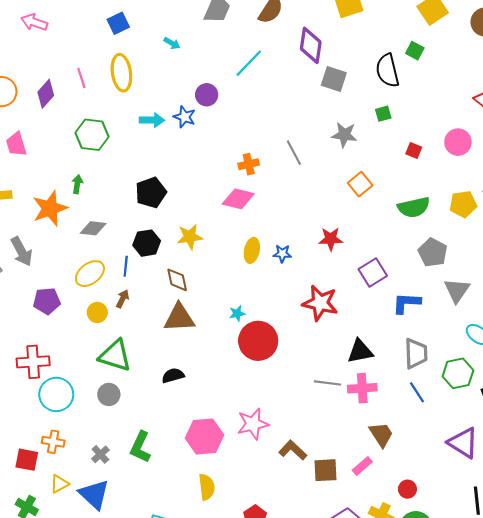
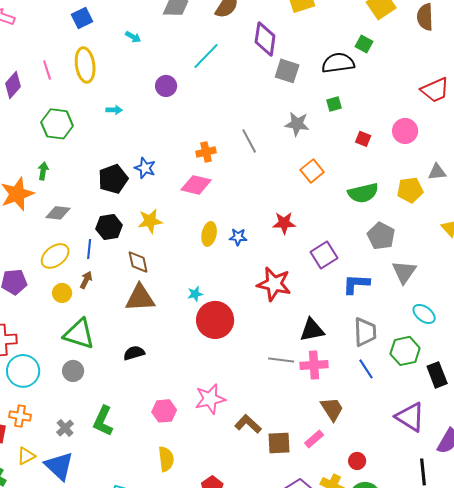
black semicircle: (387, 71) -> (338, 63), turned 96
blue star: (185, 117) -> (145, 168), moved
cyan arrow: (152, 120) -> (114, 110), size x0.7
pink hexagon: (205, 437) -> (164, 411), size x0.7

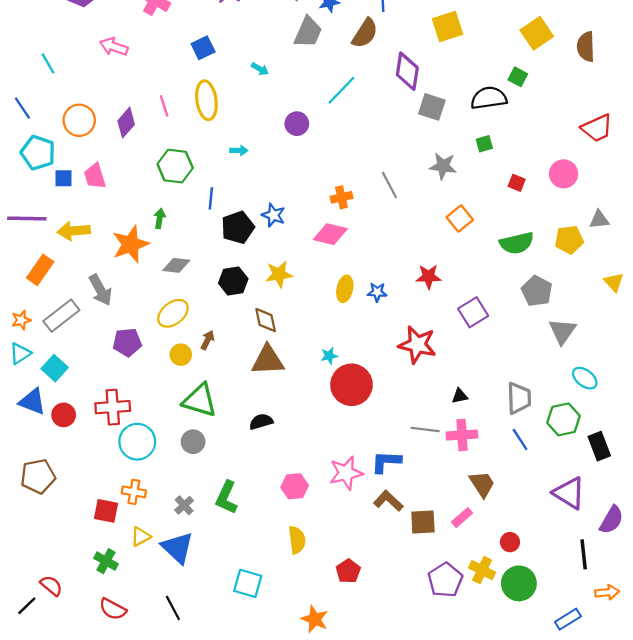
blue line: (89, 249) -> (211, 198), moved
blue L-shape: (356, 284) -> (386, 462), moved
black triangle: (312, 330) -> (460, 396), size x0.6

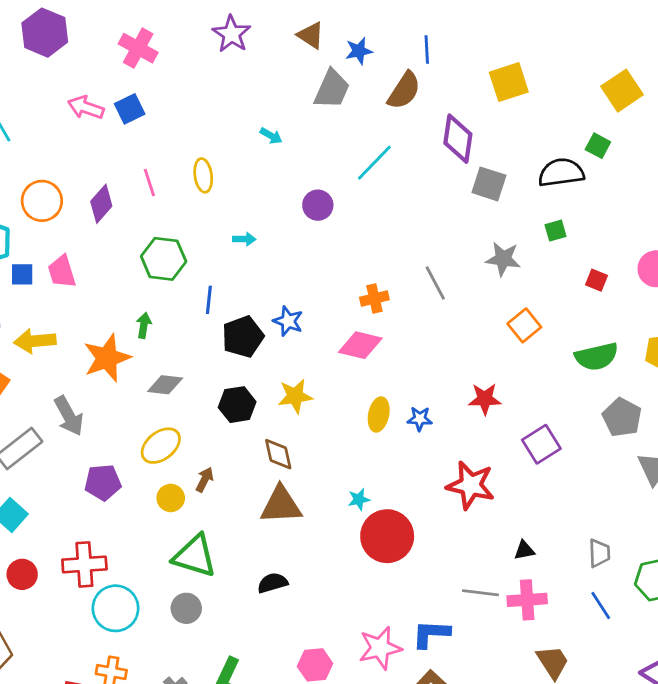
blue square: (203, 48) -> (130, 109), moved
yellow ellipse: (206, 100) -> (203, 175), size x0.7
gray trapezoid: (519, 398) -> (599, 553), size x0.7

